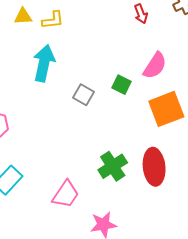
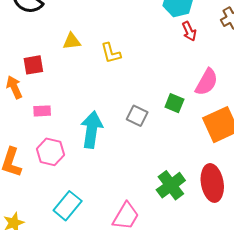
yellow L-shape: (53, 20) -> (111, 53), moved, turned 85
cyan arrow: (44, 63) -> (92, 130), moved

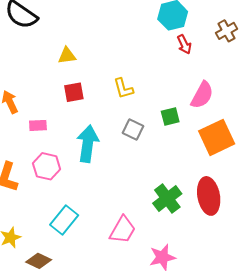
yellow L-shape: (111, 53) -> (123, 88), moved
red square: (33, 65) -> (74, 92), moved
green square: (174, 103) -> (170, 116), turned -36

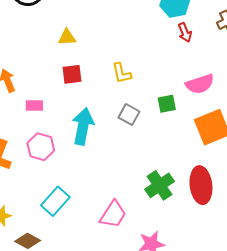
pink semicircle: (202, 95) -> (200, 84), turned 40

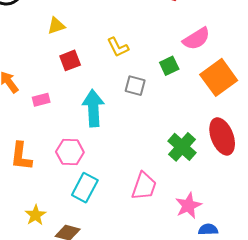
pink hexagon: (41, 147) -> (70, 152), moved

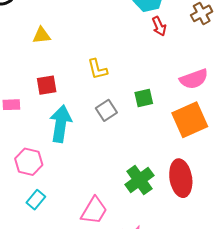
pink semicircle: (196, 39) -> (194, 79), moved
red square: (70, 60) -> (47, 85), moved
gray square: (135, 86) -> (106, 110), turned 30
cyan rectangle: (85, 188) -> (36, 200), size x0.7

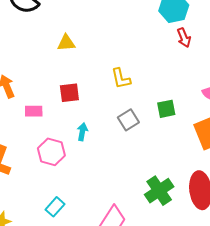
cyan arrow: (61, 124) -> (82, 132), size x0.5
pink hexagon: (29, 162) -> (51, 152), moved

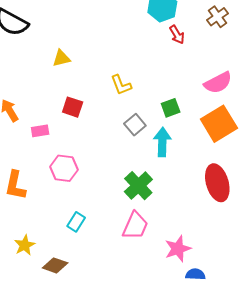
red square: (69, 93) -> (73, 107), turned 35
cyan arrow: (82, 132) -> (162, 142), moved, size x1.6
green cross: (159, 191) -> (138, 186), moved

